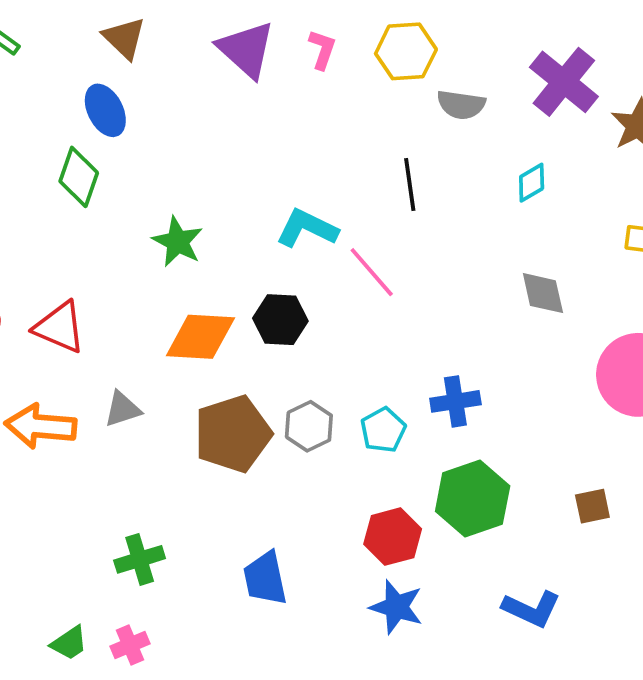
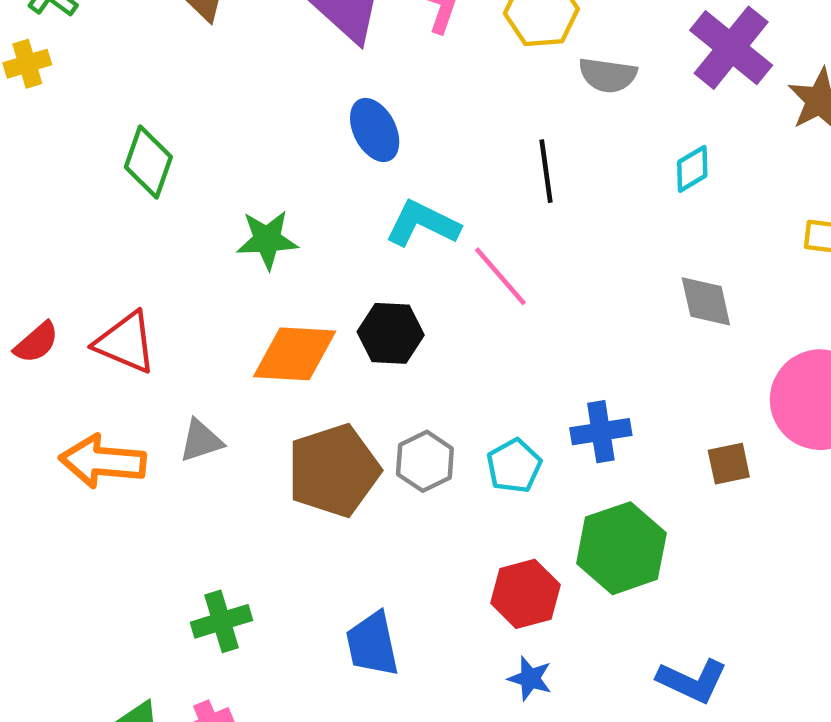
blue ellipse: (105, 110) -> (375, 130), moved
green star: (178, 242) -> (267, 240), turned -30
brown square: (592, 506) -> (729, 464), moved
blue star: (396, 607) -> (530, 678), size x0.7

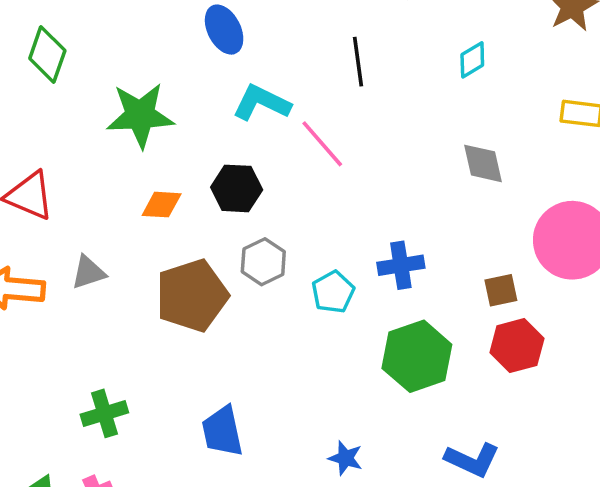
green star: (267, 240) -> (140, 115), size x1.4
orange diamond: (295, 354) -> (162, 205), size x0.6
gray hexagon: (425, 461) -> (263, 262), moved
red hexagon: (525, 594) -> (517, 346), moved

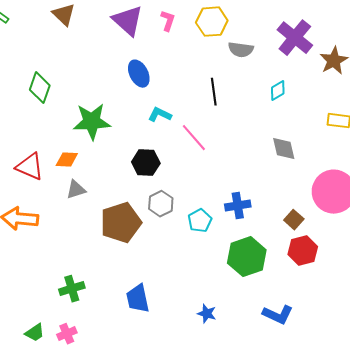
cyan L-shape: (262, 103) -> (160, 115), size x0.7
orange diamond: (162, 205) -> (67, 160), moved
gray triangle: (88, 272) -> (76, 190), moved
brown square: (501, 290) -> (294, 220), turned -36

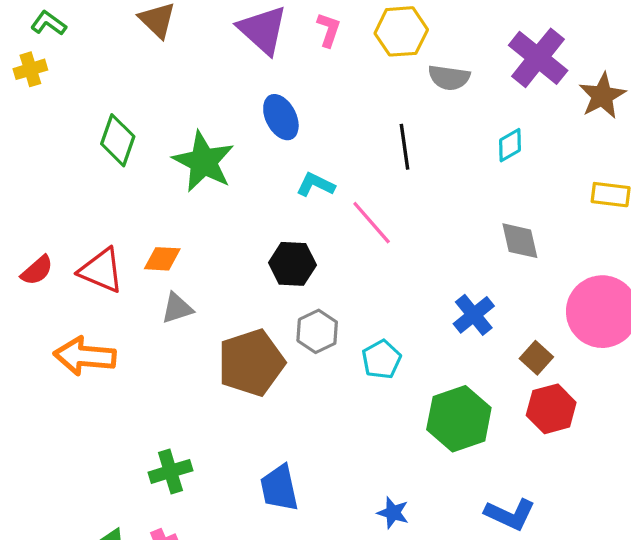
green star: (92, 122) -> (203, 162), moved, turned 30
blue cross: (238, 206) -> (474, 315), moved, turned -30

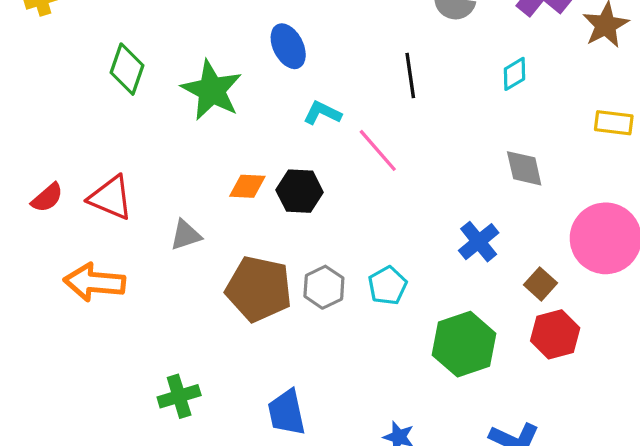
orange diamond: (162, 259) -> (247, 186), moved
gray hexagon: (317, 331) -> (324, 287), moved
brown pentagon: (251, 363) -> (259, 289), turned 30

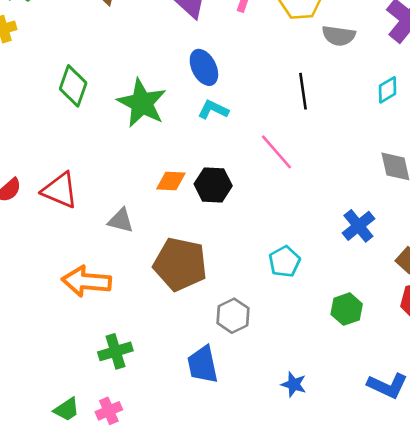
cyan L-shape: (322, 113) -> (213, 110), moved
gray triangle: (186, 235) -> (121, 221), turned 32
orange arrow: (94, 282) -> (86, 281), moved
gray hexagon: (324, 287) -> (233, 316), moved
green hexagon: (464, 344) -> (347, 309), size x0.6

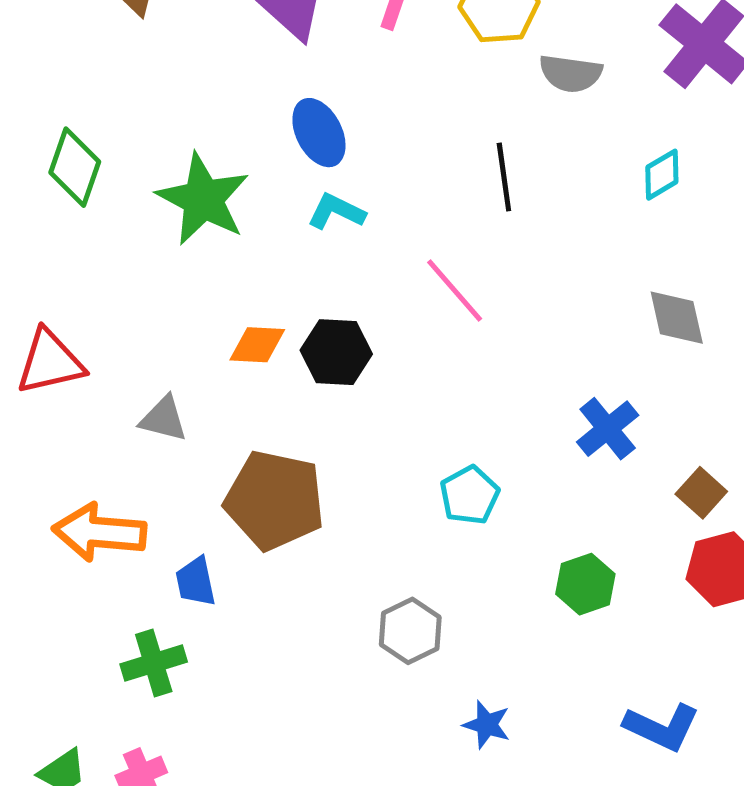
red triangle: (60, 190) -> (50, 362), turned -36
gray hexagon: (233, 316) -> (410, 631), moved
blue trapezoid: (203, 365) -> (196, 582), moved, size x0.7

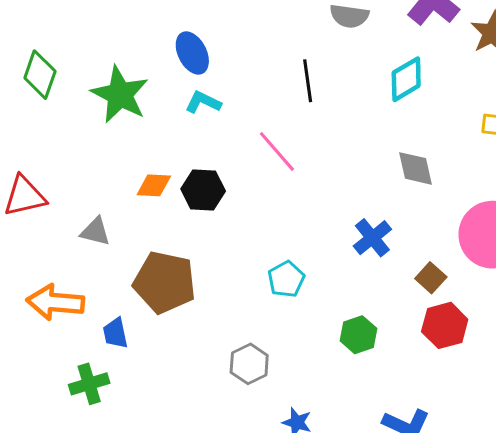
cyan diamond: (662, 175) -> (406, 79), size x1.4

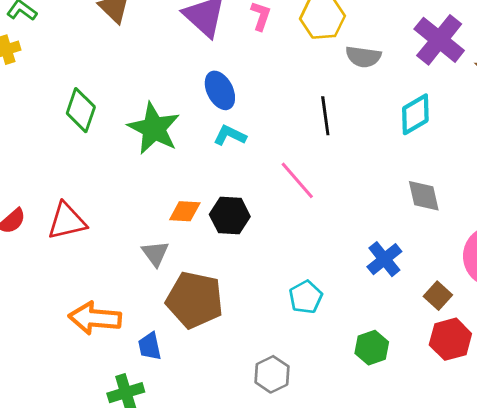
gray triangle: (95, 232) -> (155, 253), moved, turned 40

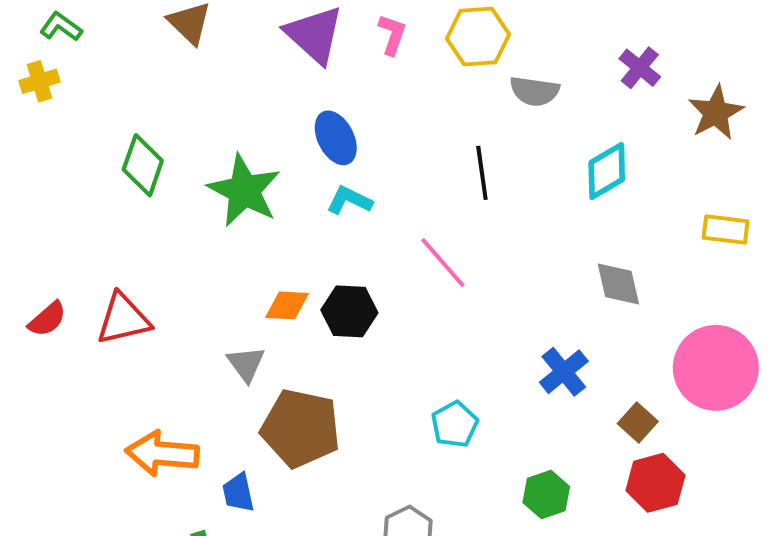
purple cross: (439, 40) -> (640, 68), size x0.6

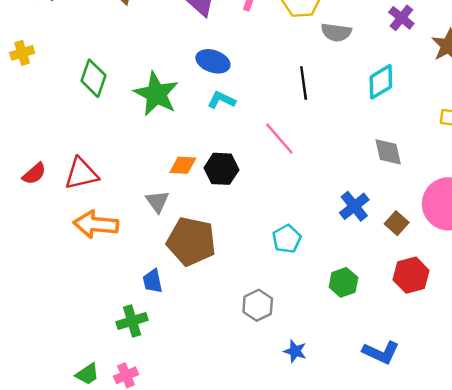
yellow cross: (39, 81) -> (22, 53), moved
blue ellipse: (336, 138) -> (213, 61), turned -44
brown square: (638, 422) -> (397, 223), moved
orange arrow: (162, 454) -> (96, 224), moved

